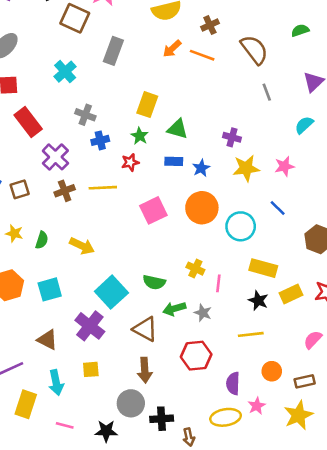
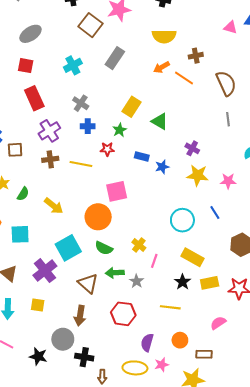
green triangle: (177, 129) -> (160, 121), moved
orange circle: (202, 208) -> (98, 217), moved

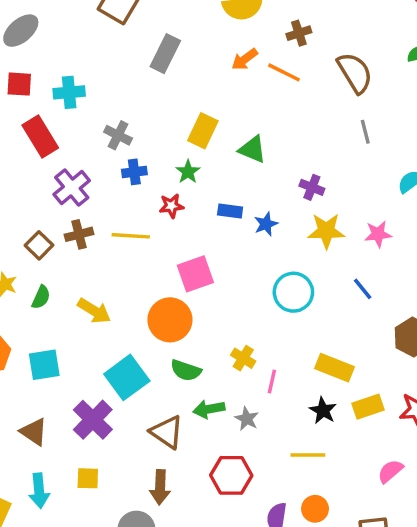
cyan cross: (73, 65) -> (69, 92), moved, turned 30
brown square: (15, 150) -> (39, 245), moved, turned -35
cyan circle: (182, 220) -> (293, 292), moved
orange circle: (180, 340) -> (315, 509), moved

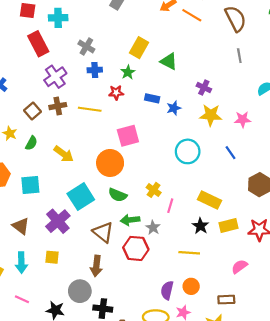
red hexagon: (231, 475) -> (136, 248), moved

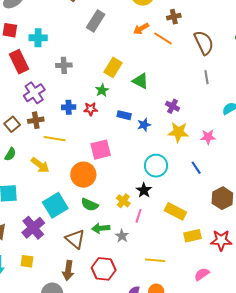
gray cross: (86, 47) -> (64, 65), turned -35
blue cross: (95, 70) -> (69, 107), moved
yellow line: (90, 109) -> (55, 139), moved
black star: (200, 226) -> (144, 190), moved
red hexagon: (136, 248) -> (104, 269), moved

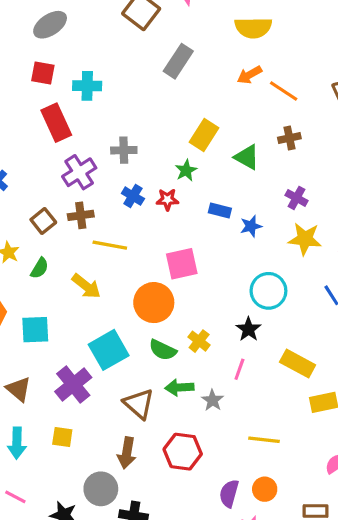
brown cross: (174, 17) -> (289, 138), moved
gray cross: (64, 65) -> (124, 150), moved
blue cross: (69, 107) -> (133, 196), turned 32
yellow cross: (123, 201) -> (199, 341), moved

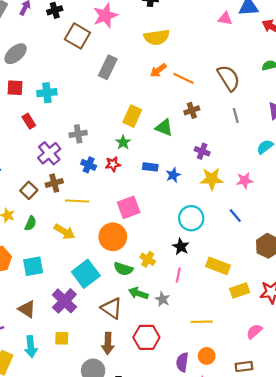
red rectangle: (56, 123) -> (29, 121), size x0.6
green arrow: (179, 387) -> (138, 293), turned 30

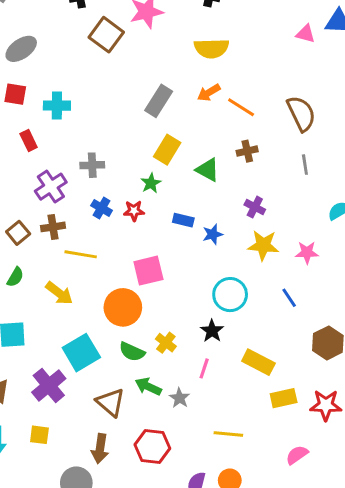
gray rectangle: (108, 67) -> (159, 101), moved

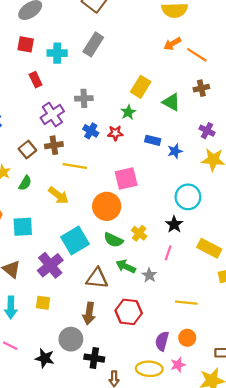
gray rectangle: (159, 101) -> (93, 44), moved
brown triangle: (111, 402) -> (97, 278), turned -35

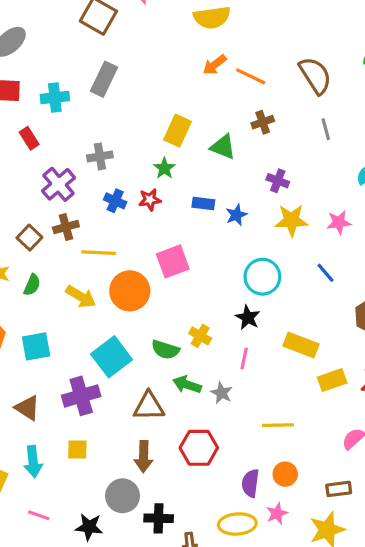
orange circle: (107, 206) -> (130, 291), moved
purple cross: (50, 265) -> (81, 396), turned 30

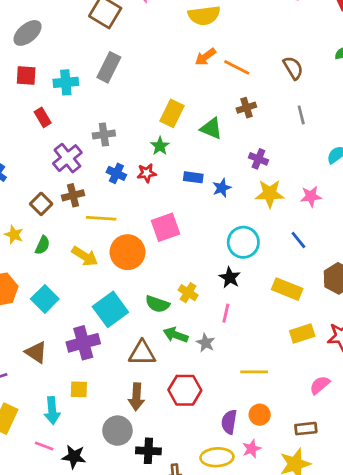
brown semicircle: (315, 75) -> (293, 68), size x0.7
yellow rectangle: (301, 345) -> (287, 289), moved
cyan square: (36, 346) -> (45, 299), turned -36
cyan arrow: (33, 462) -> (52, 411), moved
black star: (89, 527) -> (74, 457), moved

